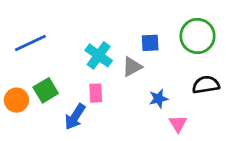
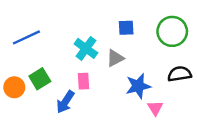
blue square: (150, 43) -> (126, 28), moved
blue star: (159, 99) -> (138, 86), size x1.5

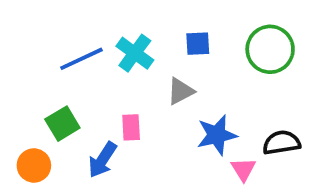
blue line: (26, 37) -> (82, 59), moved
cyan cross: (86, 48) -> (135, 53), moved
black semicircle: (180, 74) -> (282, 143), moved
orange circle: (14, 87) -> (34, 165), moved

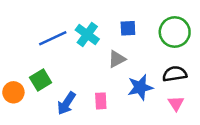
pink rectangle: (131, 127) -> (101, 101), moved
black semicircle: (282, 143) -> (175, 74), moved
orange circle: (34, 165) -> (13, 92), moved
pink triangle: (243, 169) -> (176, 103), moved

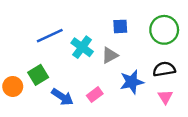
cyan cross: (87, 34) -> (82, 47), moved
pink rectangle: (101, 101) -> (95, 95), turned 56
blue arrow: (66, 103) -> (62, 97), turned -90

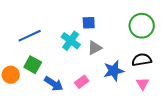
blue square: (120, 26) -> (89, 23), moved
blue line: (50, 36) -> (30, 36), moved
green square: (38, 75) -> (33, 65), turned -30

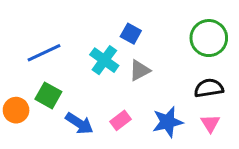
blue square: (89, 23) -> (131, 34), turned 32
blue star: (114, 71) -> (168, 122), moved

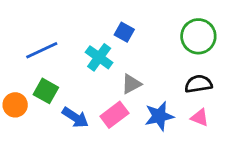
gray triangle: (140, 70) -> (131, 84), moved
pink rectangle: (121, 120) -> (114, 115), size x1.4
pink triangle: (210, 123) -> (200, 117), turned -36

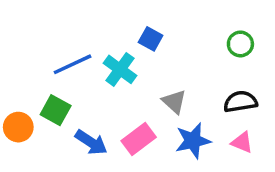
green circle: (198, 36) -> (240, 44), size x0.6
blue line: (42, 50) -> (73, 64), moved
gray triangle: (131, 84) -> (174, 102), moved, turned -50

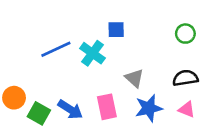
blue square: (151, 39) -> (116, 30), turned -30
green square: (56, 110) -> (39, 113), moved
pink rectangle: (139, 139) -> (107, 107), turned -65

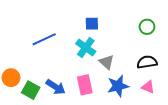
cyan cross: (92, 53) -> (86, 48), moved

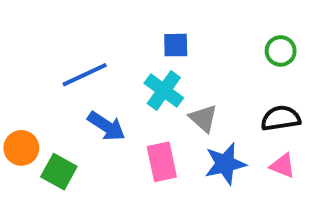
blue arrow: (56, 87) -> (106, 126), moved

